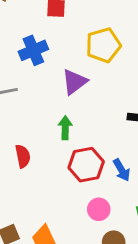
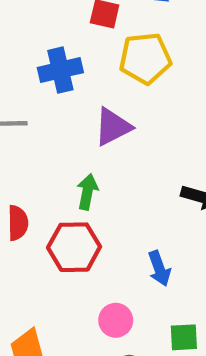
yellow pentagon: (103, 45) -> (145, 58), moved
red hexagon: (86, 165) -> (74, 247), moved

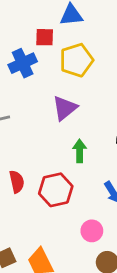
blue cross: (60, 70) -> (23, 63), moved
green arrow: (87, 192) -> (80, 151), moved

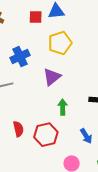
red square: (45, 37) -> (36, 17), moved
blue cross: (23, 63) -> (20, 57), moved

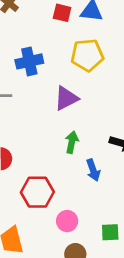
red hexagon: (46, 135) -> (37, 192), moved
blue arrow: (86, 136) -> (93, 170), moved

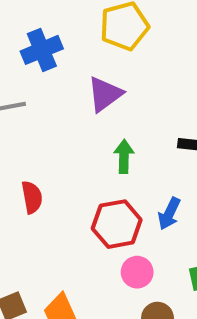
blue arrow: (93, 170) -> (169, 214), moved, turned 55
red hexagon: (37, 192) -> (117, 224), moved

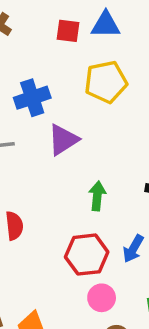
purple triangle: (105, 94) -> (63, 140), moved

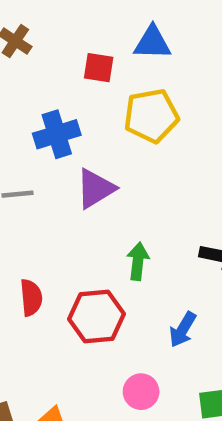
red square: (68, 31) -> (99, 68), moved
red hexagon: (87, 255) -> (97, 317), moved

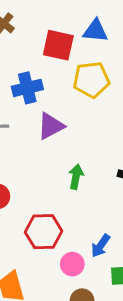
red square: (99, 68) -> (58, 45), size x1.5
red hexagon: (97, 317) -> (44, 232), moved
blue arrow: (183, 330) -> (101, 246), moved

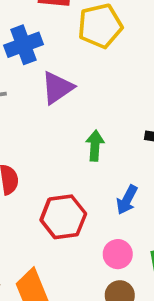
blue arrow: (101, 246) -> (127, 200), moved
pink circle: (72, 264) -> (118, 254), moved

